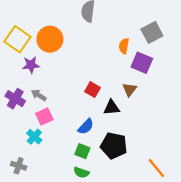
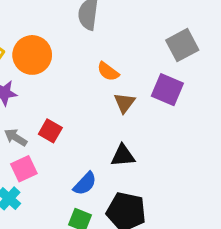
orange semicircle: (124, 46) -> (108, 71), moved, turned -64
red square: (93, 90) -> (50, 131), moved
brown triangle: (130, 90) -> (125, 103), moved

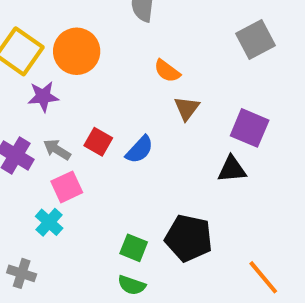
purple square: (167, 90) -> (250, 128), moved
black triangle: (123, 156) -> (232, 169), moved
blue semicircle: (85, 184) -> (140, 150), moved

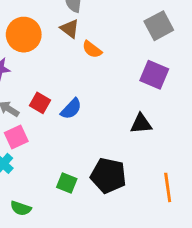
brown triangle: (187, 108) -> (70, 29), moved, turned -30
purple square: (250, 128) -> (154, 75), moved
orange line: (263, 277) -> (168, 187), moved, turned 32
green semicircle: (132, 285) -> (21, 208), moved

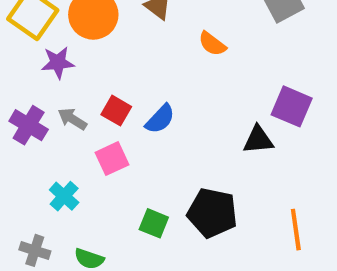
orange semicircle: (92, 49) -> (212, 44), moved
purple square: (154, 75) -> (292, 106), moved
pink square: (16, 137) -> (112, 159), moved

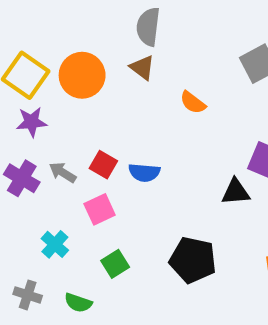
purple star: (58, 63) -> (32, 122), moved
blue semicircle: (160, 119) -> (144, 172), turned 52
green square: (154, 223) -> (115, 264), moved, turned 36

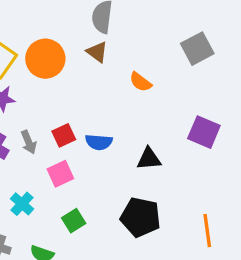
red square: (103, 165) -> (64, 135), turned 35
gray arrow: (63, 172) -> (29, 142), turned -145
black triangle: (236, 192) -> (149, 159), moved

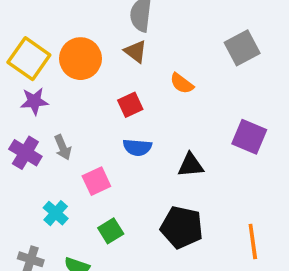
red square: (64, 135) -> (130, 105), moved

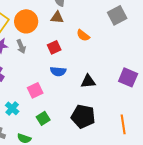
brown triangle: (136, 51) -> (57, 17), turned -32
purple square: (249, 137) -> (128, 77), moved
gray arrow: (63, 147) -> (21, 46), moved

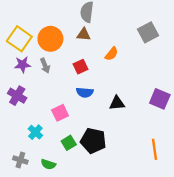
orange semicircle: (83, 35) -> (112, 54), turned -88
black pentagon: (83, 116) -> (93, 141), moved

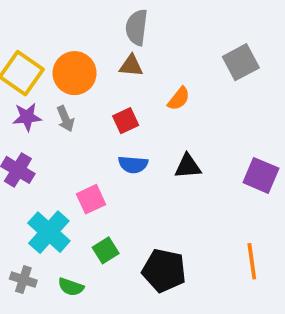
black triangle: (117, 103) -> (188, 166), moved
cyan cross: (35, 132) -> (49, 232), size x1.6
black pentagon: (93, 141) -> (164, 270), moved

